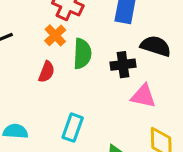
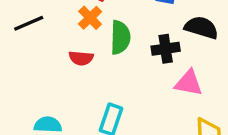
red semicircle: (47, 72) -> (81, 58), turned 75

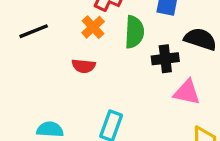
green semicircle: (120, 37) -> (134, 32), moved

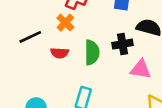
black line: (34, 31) -> (30, 37), moved
green semicircle: (134, 32) -> (92, 52), moved

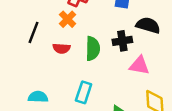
black line: (30, 37) -> (33, 32), turned -45

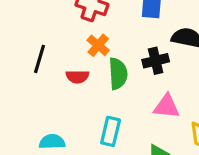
orange cross: (68, 19) -> (98, 45), moved
pink triangle: (139, 65) -> (167, 106), moved

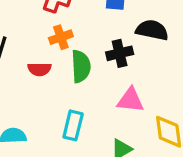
orange cross: (98, 45) -> (61, 37), turned 30

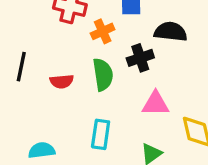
orange cross: (61, 37) -> (103, 31), moved

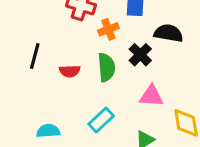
black cross: (140, 58) -> (140, 55), turned -30
cyan rectangle: (101, 134) -> (101, 120), turned 35

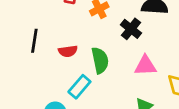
green semicircle: (106, 67) -> (100, 60), moved
cyan rectangle: (101, 120) -> (79, 87), moved

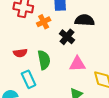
cyan rectangle: (79, 87) -> (29, 79), turned -66

